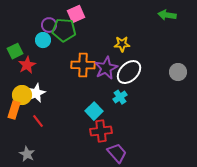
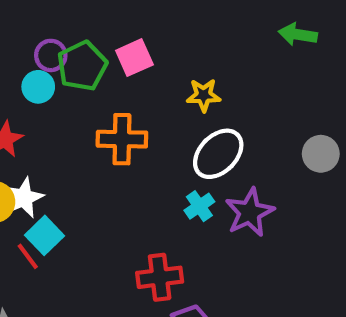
pink square: (76, 14) -> (134, 58), moved
green pentagon: (64, 30) -> (82, 66), turned -30
purple star: (106, 68) -> (250, 212), moved
cyan square: (94, 111) -> (45, 235), moved

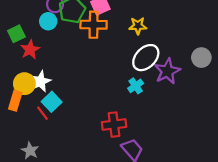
orange cross: (122, 139) -> (94, 25), moved
purple star: (250, 212) -> (167, 71), moved

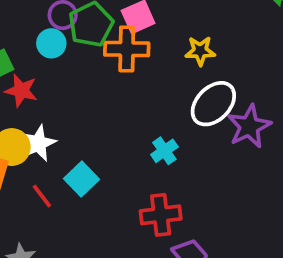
red star: (30, 50) -> (21, 90), turned -30
cyan cross: (136, 86) -> (164, 151), moved
cyan square: (52, 102) -> (81, 179), moved

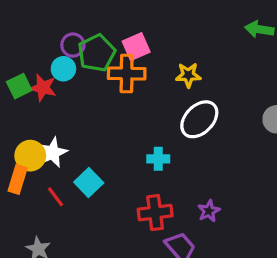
red star: (21, 90) -> (43, 88), moved
purple star: (249, 126) -> (209, 211), moved, size x0.6
cyan cross: (164, 151) -> (158, 159), turned 35

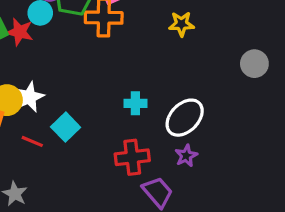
yellow star: (188, 75) -> (181, 24), moved
white ellipse: (199, 119) -> (185, 118), moved
red line: (56, 197) -> (32, 141), turned -30

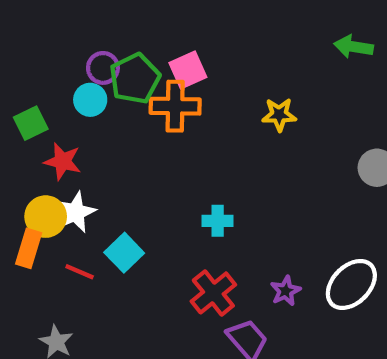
red star: (20, 32) -> (63, 161), moved
white ellipse: (185, 118) -> (351, 284), moved
red cross: (132, 157) -> (213, 293), turned -32

